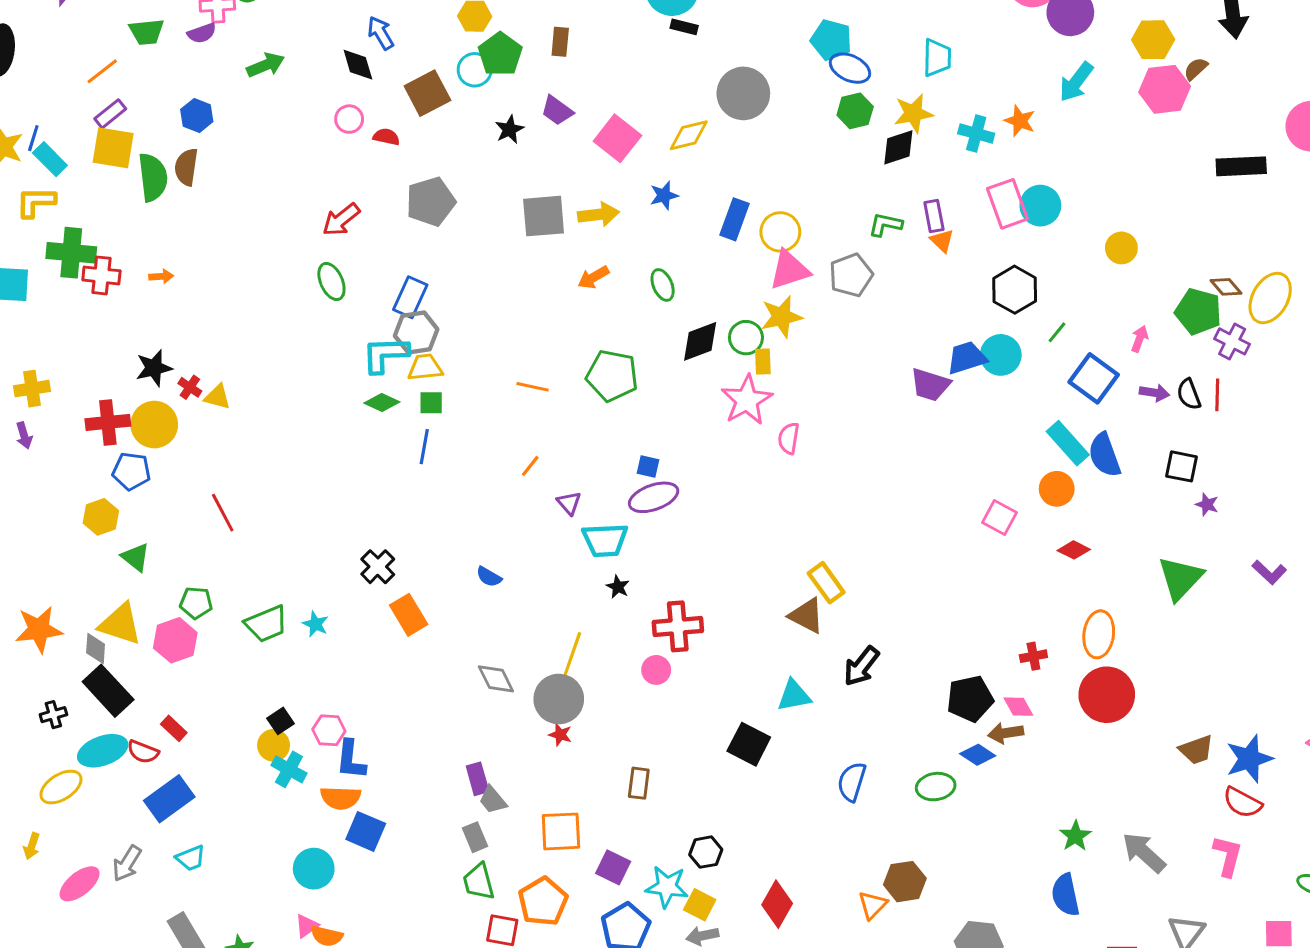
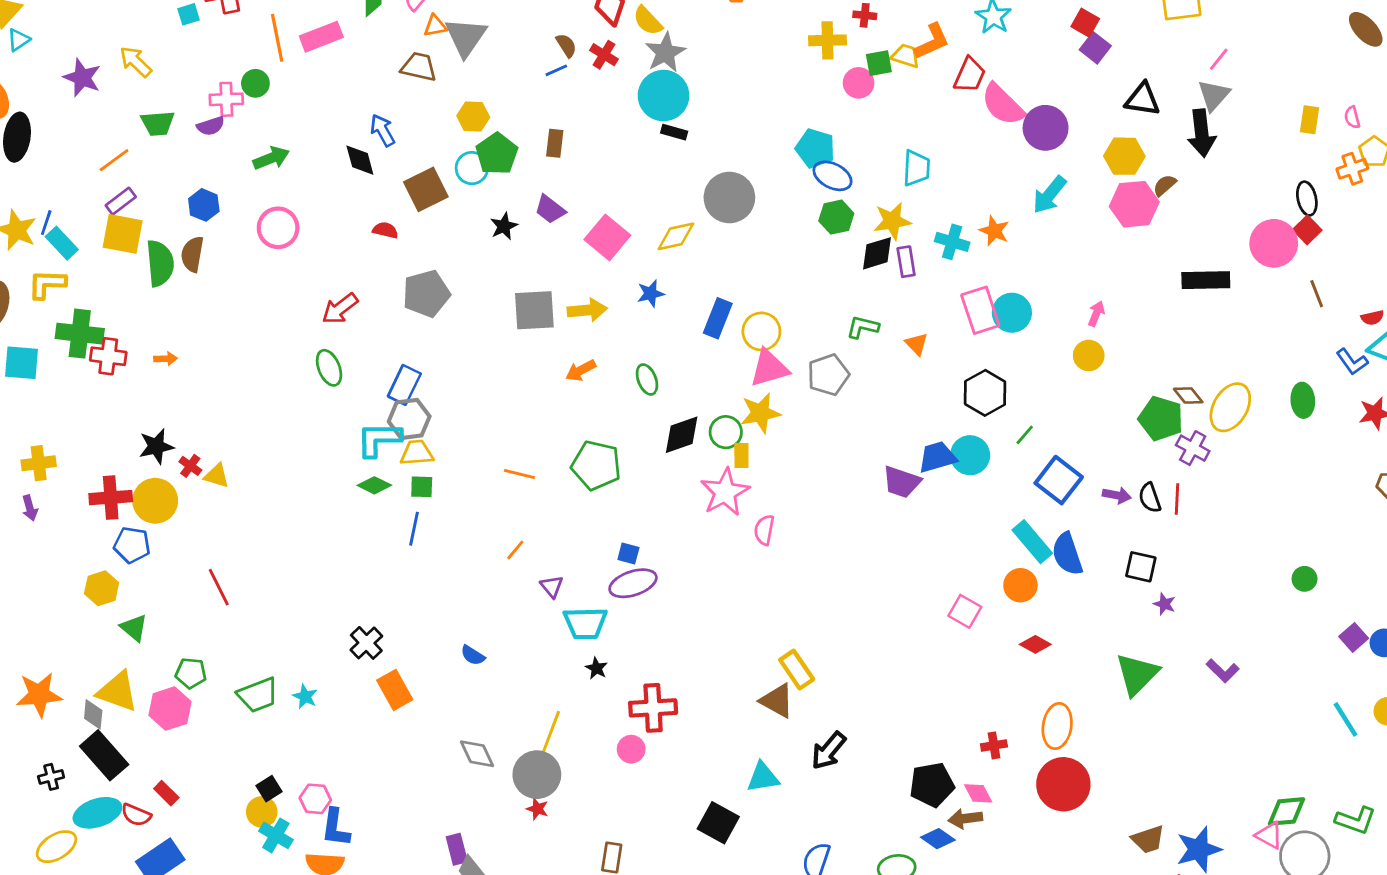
pink circle: (349, 119) -> (278, 228), moved, size x1.5
purple rectangle: (934, 216) -> (906, 262), moved
pink arrow: (1139, 339) -> (1096, 314), moved

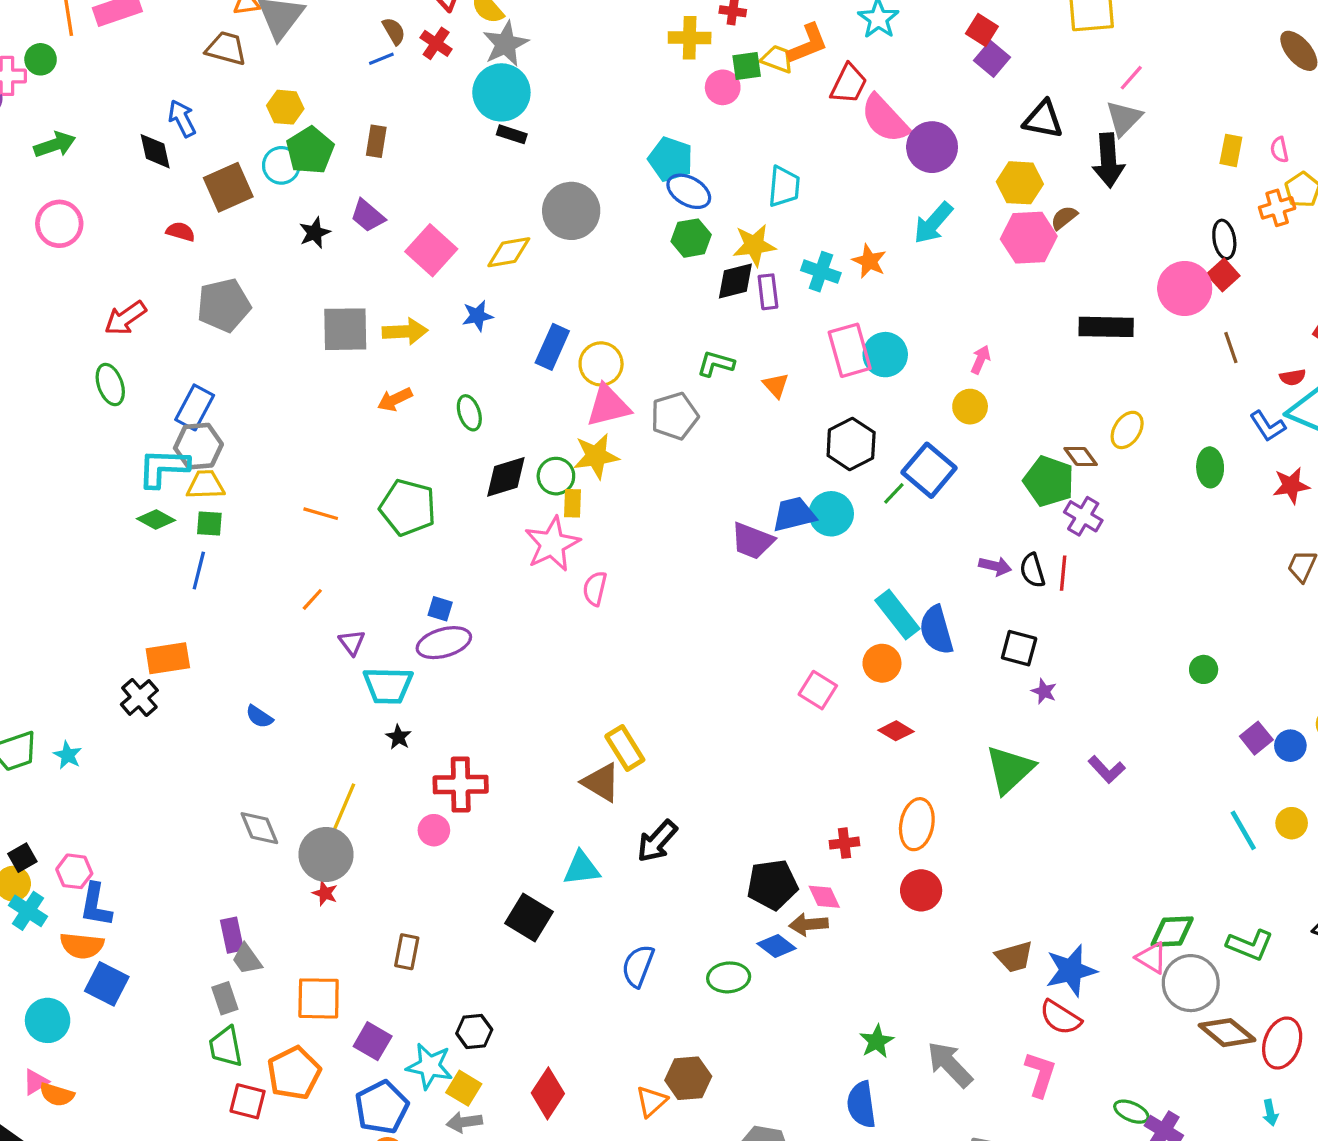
yellow ellipse: (1230, 407) -> (1127, 430), moved, size x0.7
blue square: (1059, 480) -> (929, 470), moved
orange rectangle: (395, 690) -> (168, 658), moved, turned -72
red circle: (1063, 784) -> (921, 890), size x0.7

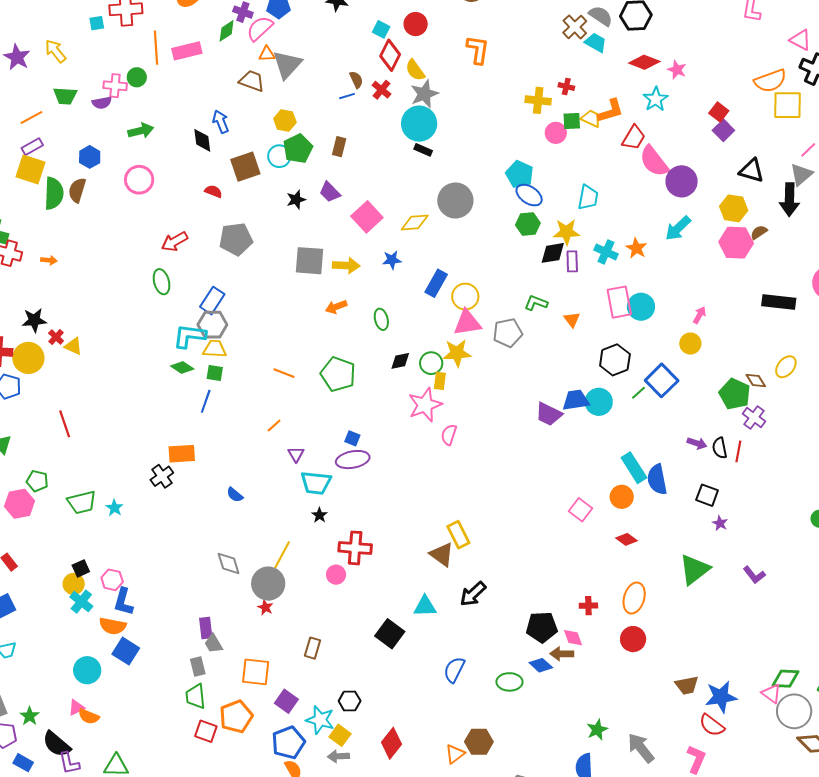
black diamond: (506, 477) -> (400, 361), size x0.7

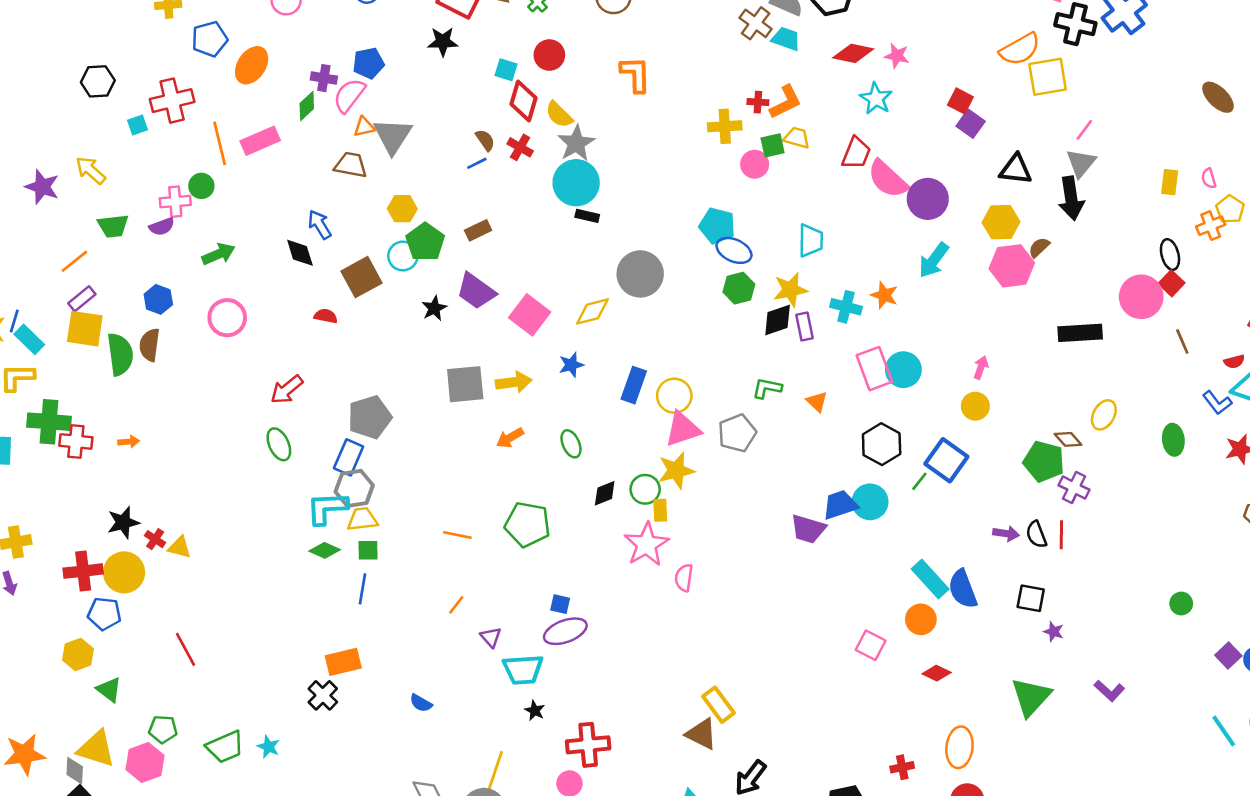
orange L-shape: (611, 111) -> (786, 102), moved
brown rectangle: (339, 147) -> (478, 230), turned 60
purple trapezoid: (330, 192) -> (476, 291), size x1.4
gray pentagon: (236, 239) -> (370, 417), moved

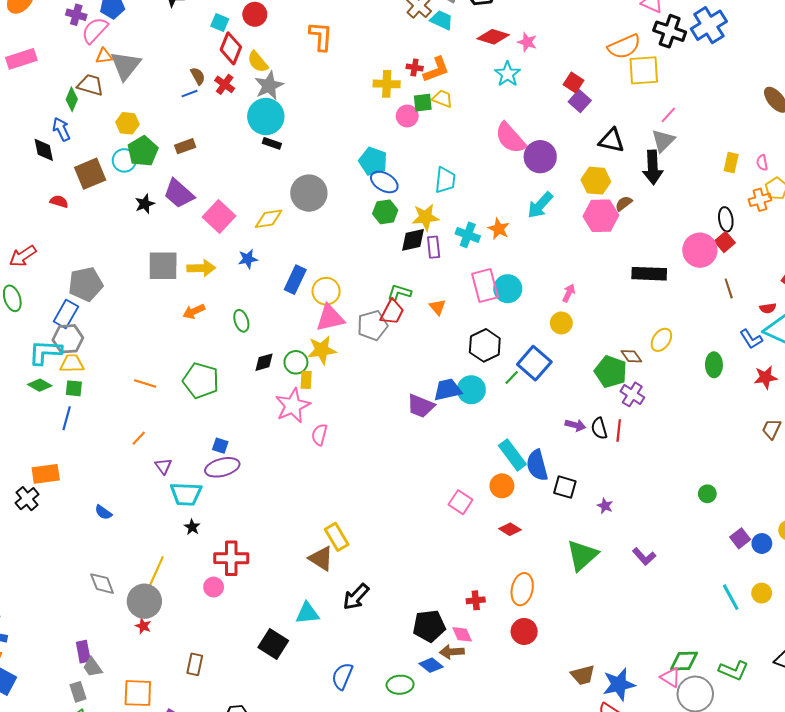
green diamond: (307, 106) -> (72, 99), moved, turned -30
red trapezoid: (856, 153) -> (392, 312), moved
black square: (1031, 598) -> (565, 487), moved

